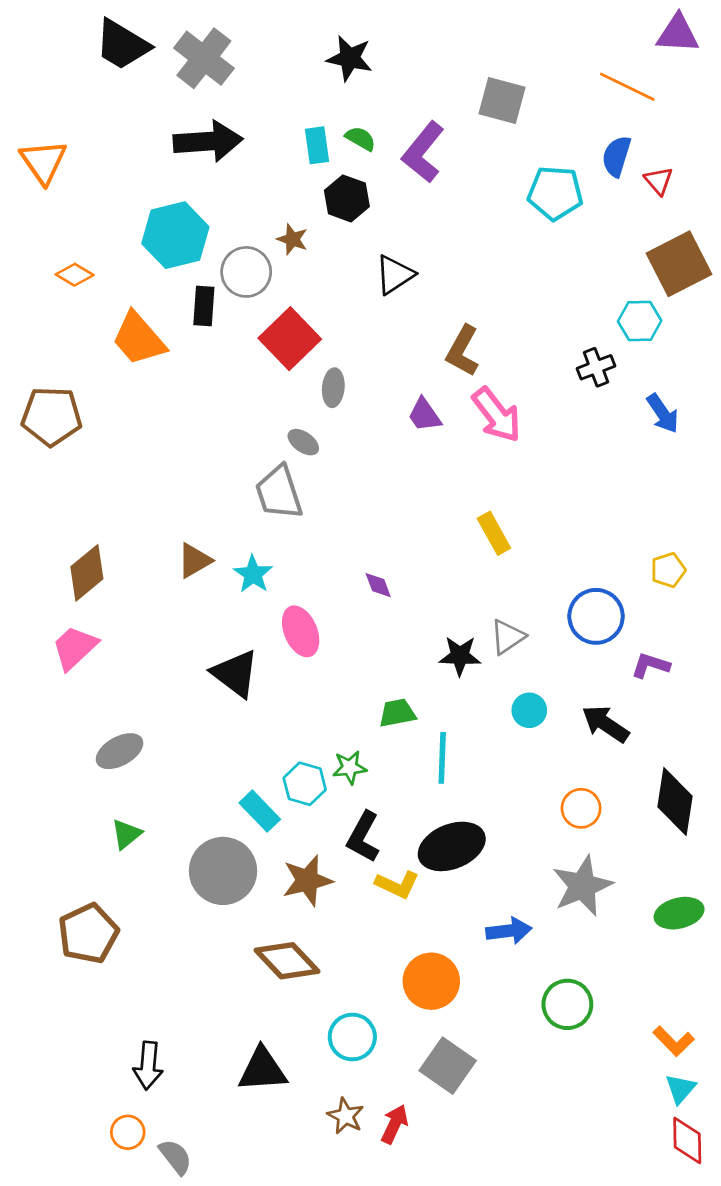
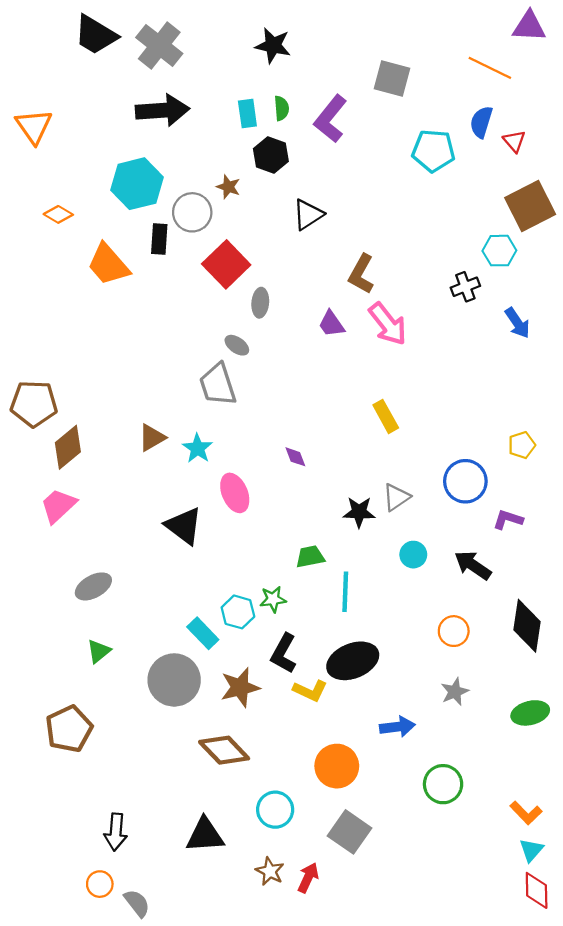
green semicircle: (360, 139) -> (282, 108), turned 55
brown pentagon: (51, 416) -> (34, 404), moved
gray star: (582, 886) -> (455, 692), size x0.6

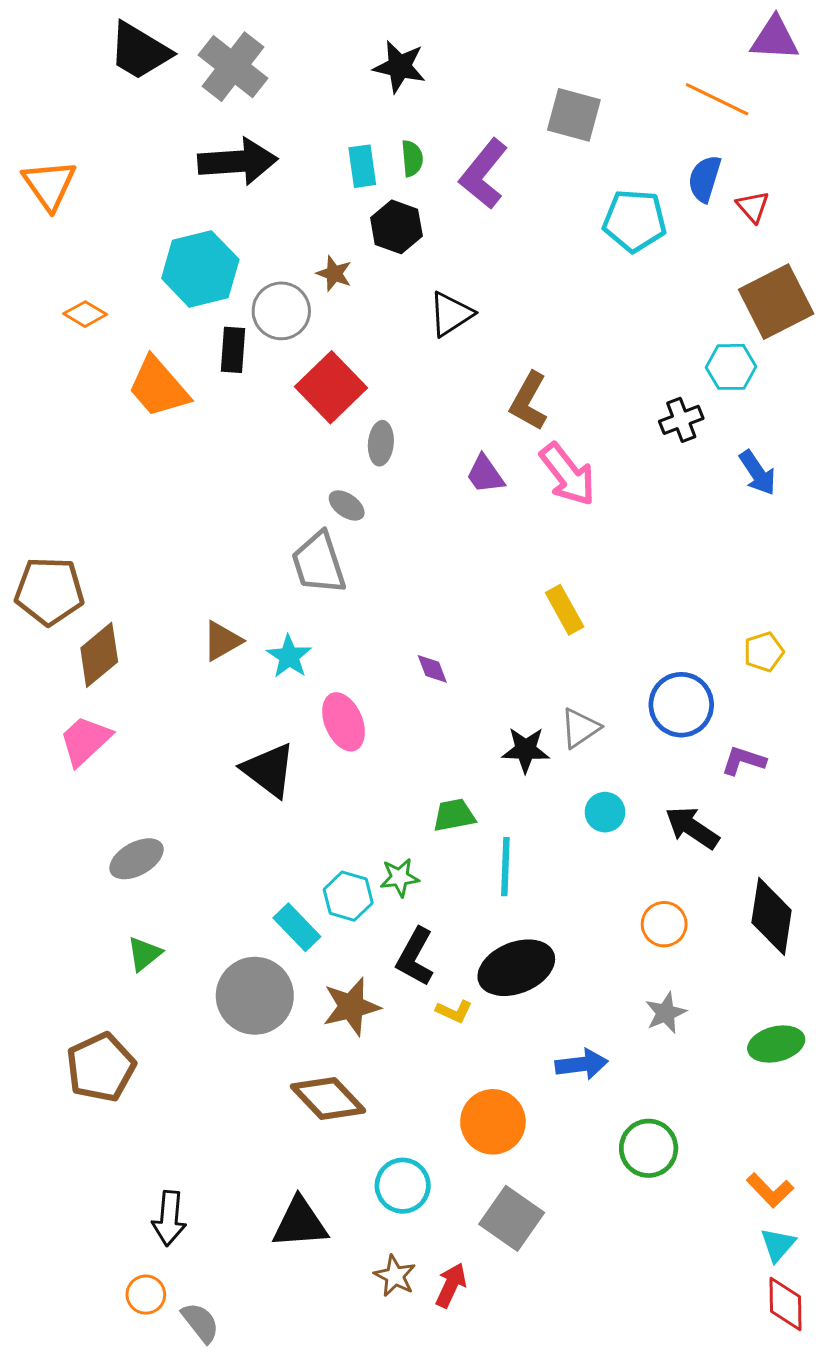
yellow L-shape: (310, 691) -> (454, 1011), size x0.7

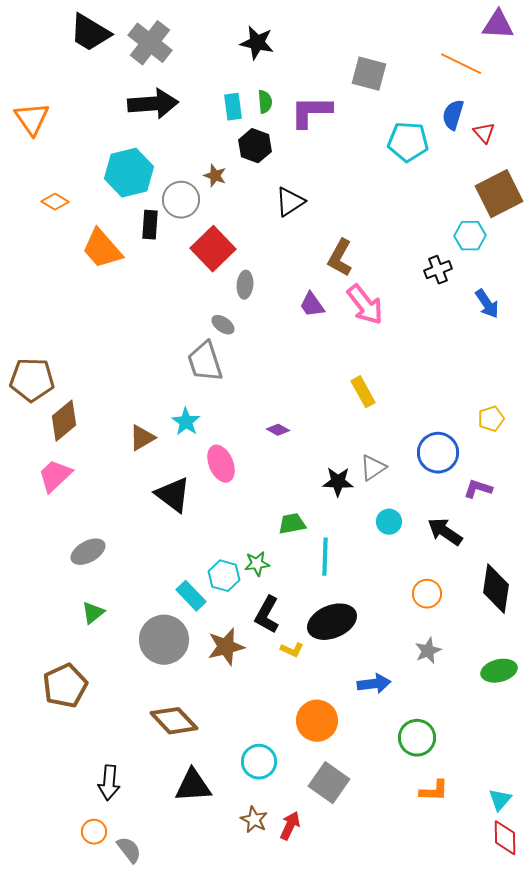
purple L-shape: (484, 174) -> (311, 112), turned 51
brown triangle: (222, 641) -> (142, 438), moved
purple diamond: (432, 669) -> (278, 430), turned -40
brown diamond: (328, 1098) -> (174, 721), moved
orange L-shape: (770, 1190) -> (434, 791), moved, turned -44

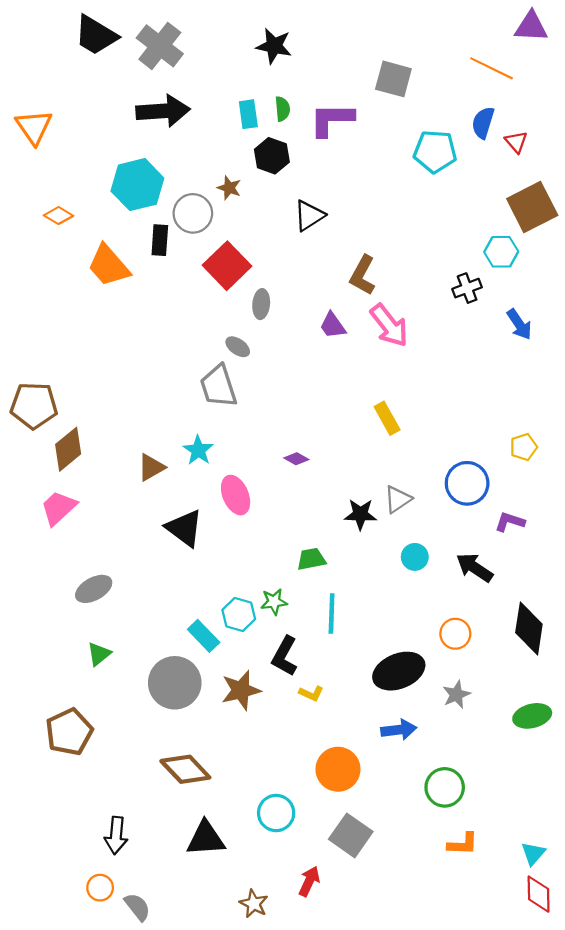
cyan line: (325, 557) -> (332, 613), moved
black ellipse: (332, 622) -> (399, 671), moved
brown star: (254, 820) -> (254, 904), moved

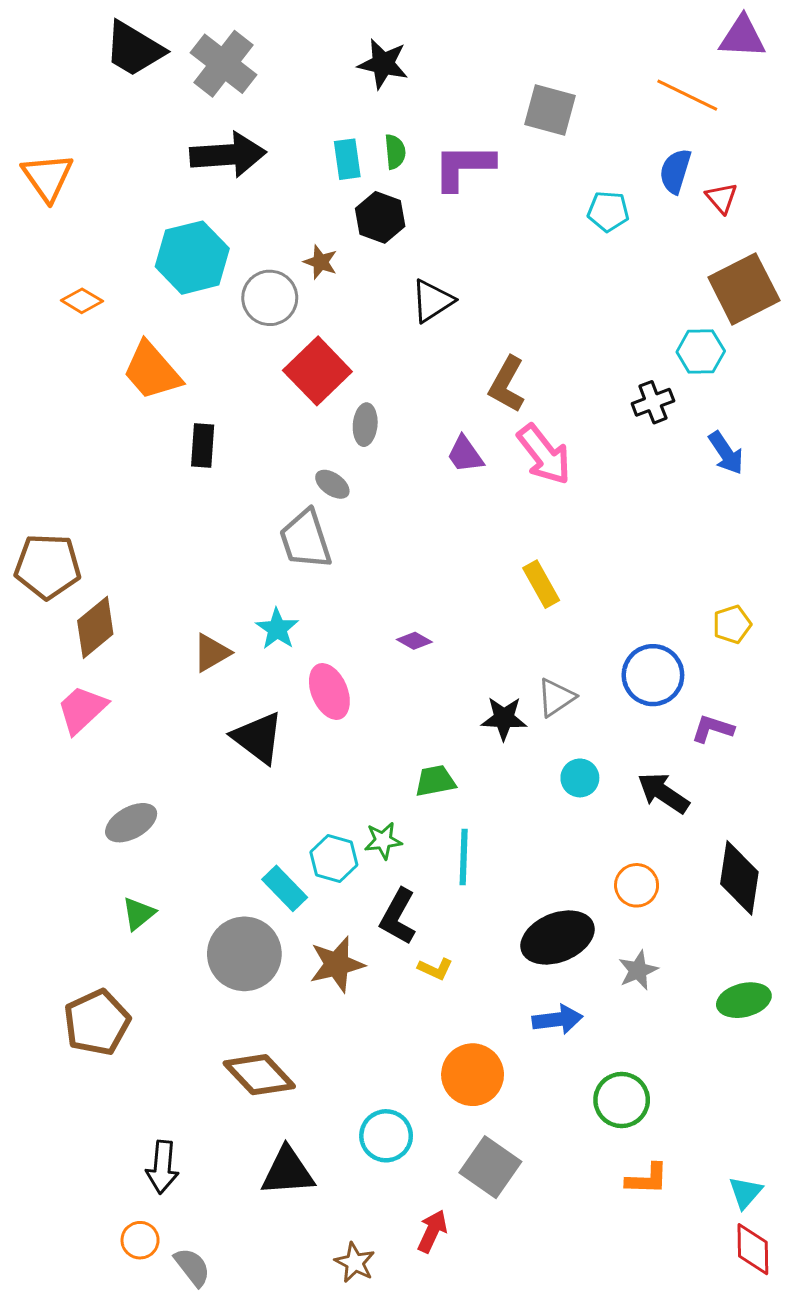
cyan pentagon: (435, 152) -> (608, 211), size x0.7
black rectangle: (160, 240) -> (203, 445), moved

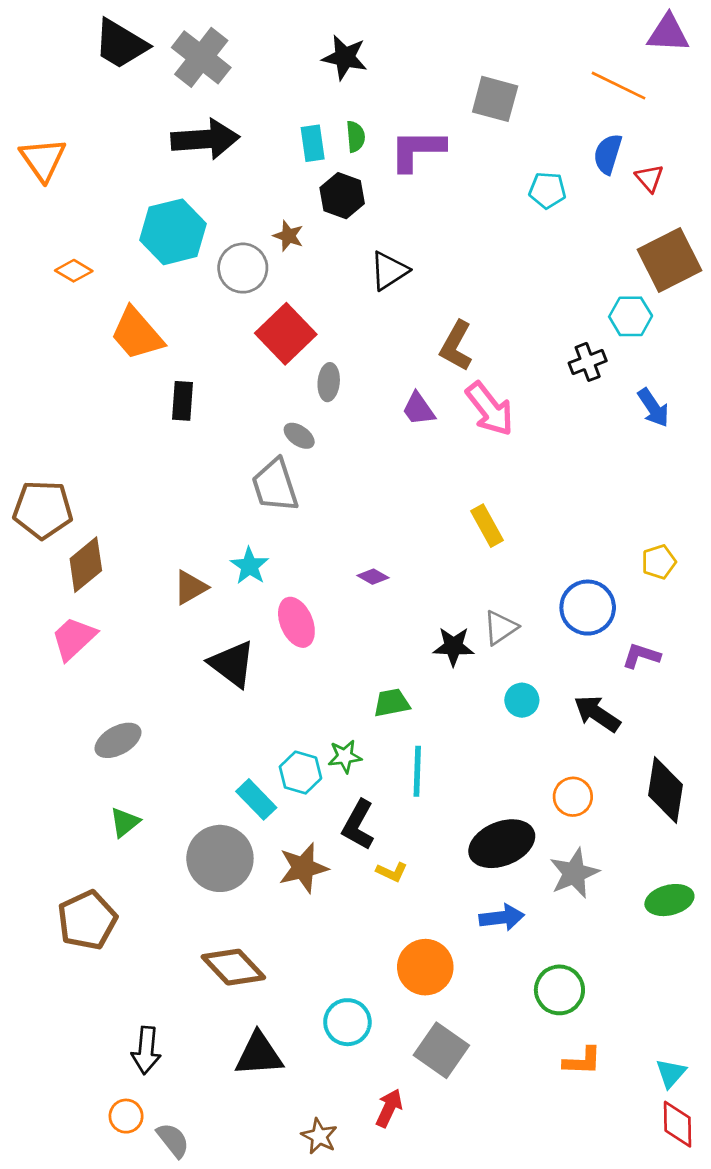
gray star: (638, 970) -> (574, 873), size x1.4

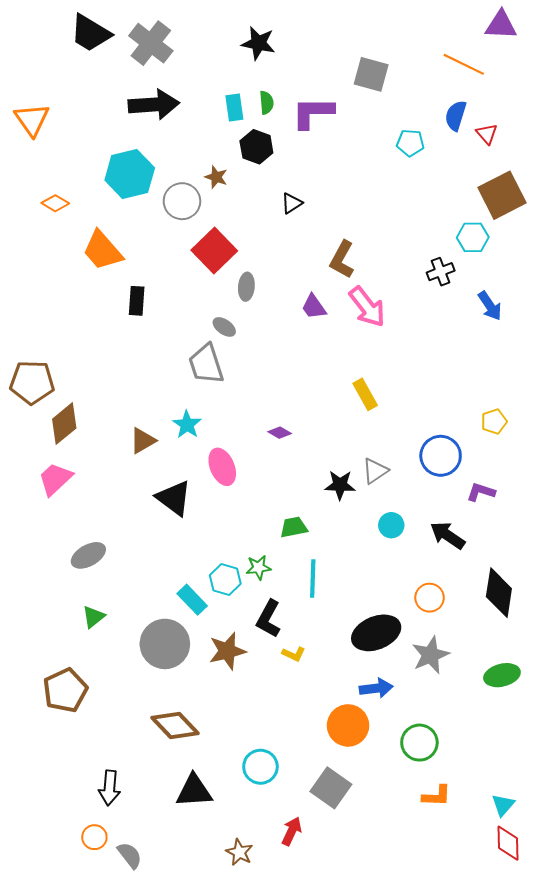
black triangle: (389, 271) -> (292, 203), size x0.7
orange circle: (425, 967) -> (348, 725), moved

